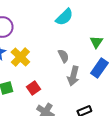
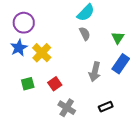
gray semicircle: (63, 56) -> (85, 34), moved

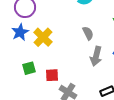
gray semicircle: (85, 34) -> (88, 33), moved
red square: (55, 84) -> (52, 75), moved, turned 32

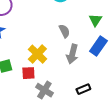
yellow cross: (43, 37) -> (37, 54), moved

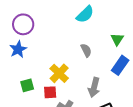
gray arrow: (72, 54) -> (94, 87), moved

